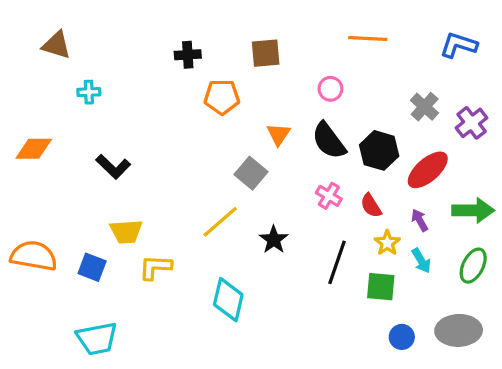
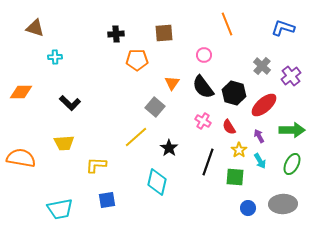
orange line: (368, 39) -> (227, 24), turned 65
yellow trapezoid: (126, 232) -> (64, 143), moved
blue square: (92, 267) -> (107, 200), moved, turned -30
cyan diamond: (228, 300) -> (157, 182), moved

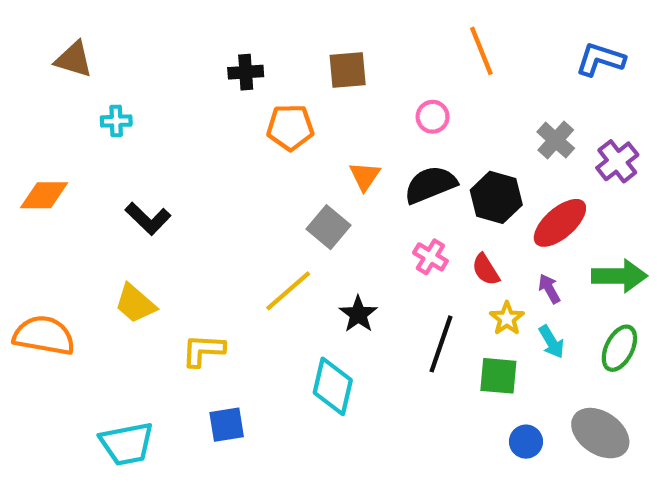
black semicircle: (203, 87) -> (430, 185), turned 105
yellow trapezoid: (64, 143) -> (135, 304), turned 45
gray ellipse: (283, 204) -> (600, 433), turned 36

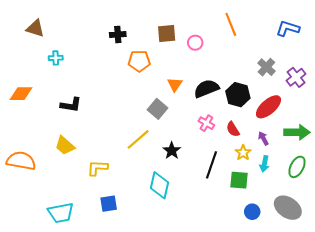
pink circle: (433, 117) -> (195, 43), moved
black L-shape: (148, 219) -> (71, 105), turned -35
cyan arrow: (551, 342) -> (264, 164), turned 42

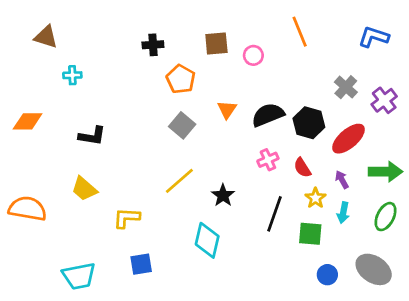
orange pentagon: (139, 61) -> (181, 79), turned 30
gray square: (158, 109) -> (182, 125), moved
pink cross: (206, 123) -> (268, 160), turned 35

